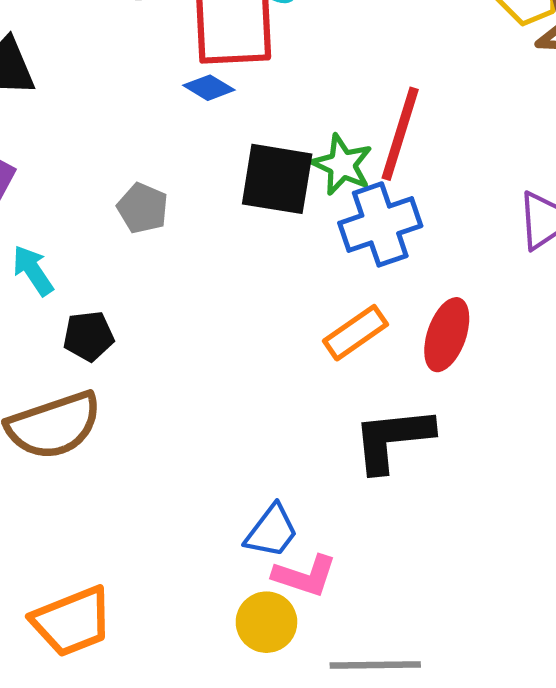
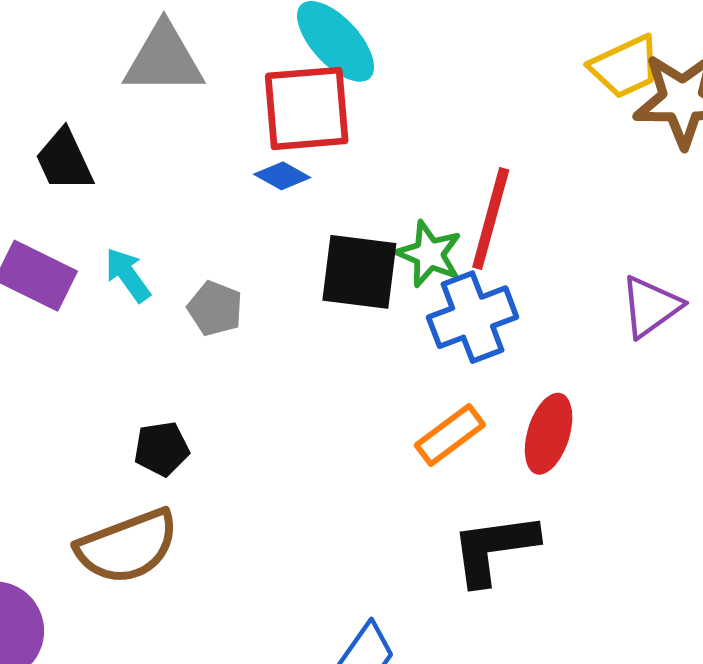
cyan arrow: (33, 270) -> (128, 275), moved

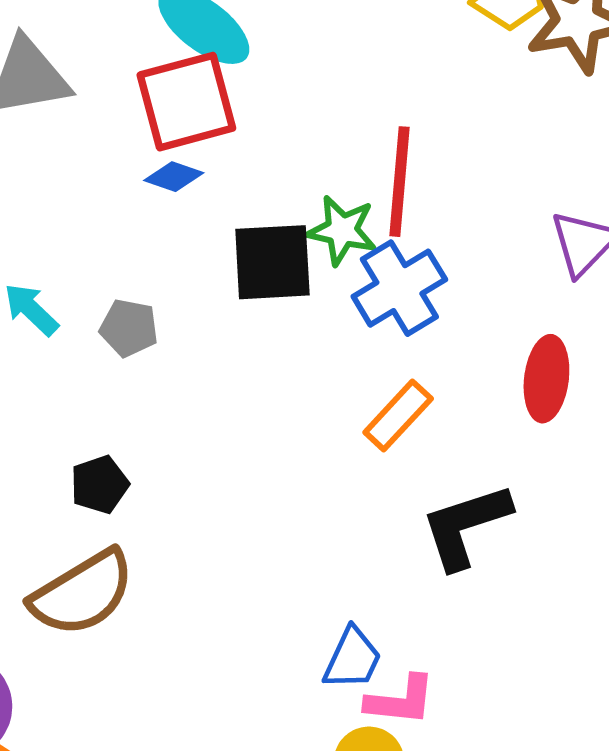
red ellipse: (549, 434) -> (546, 379), moved

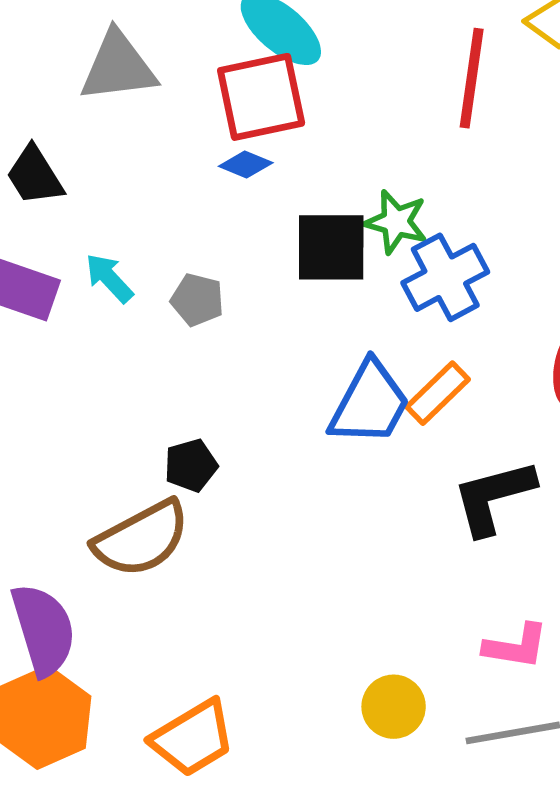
red line: (400, 182) -> (472, 78), moved
black pentagon: (99, 485) -> (191, 465), moved
blue trapezoid: (352, 659) -> (370, 403), moved, size x1.5
pink L-shape: (400, 700) -> (516, 646), moved

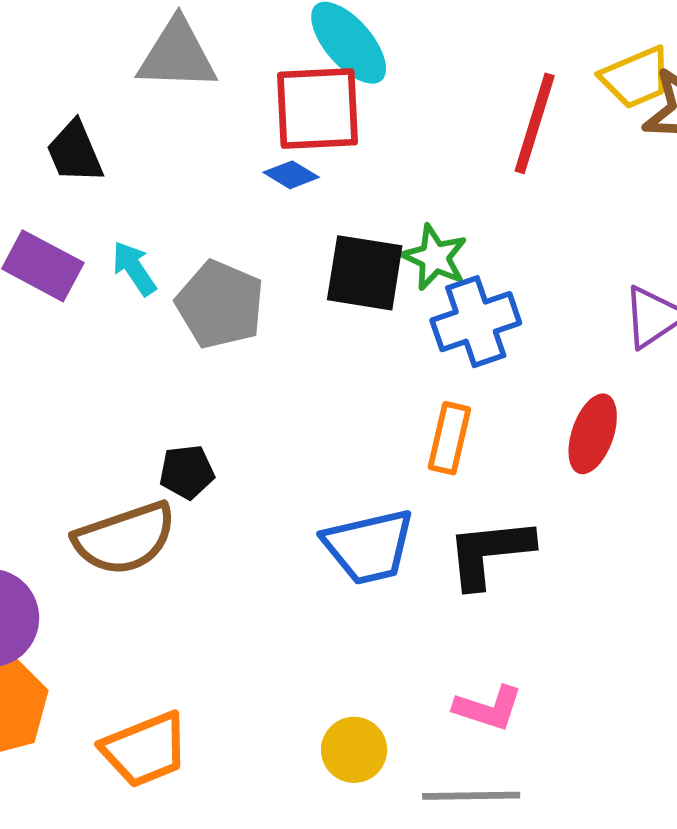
gray pentagon: (197, 300) -> (220, 305), size x1.6
orange rectangle: (438, 393) -> (449, 438), turned -42
blue trapezoid: (370, 403) -> (369, 546), moved, turned 40

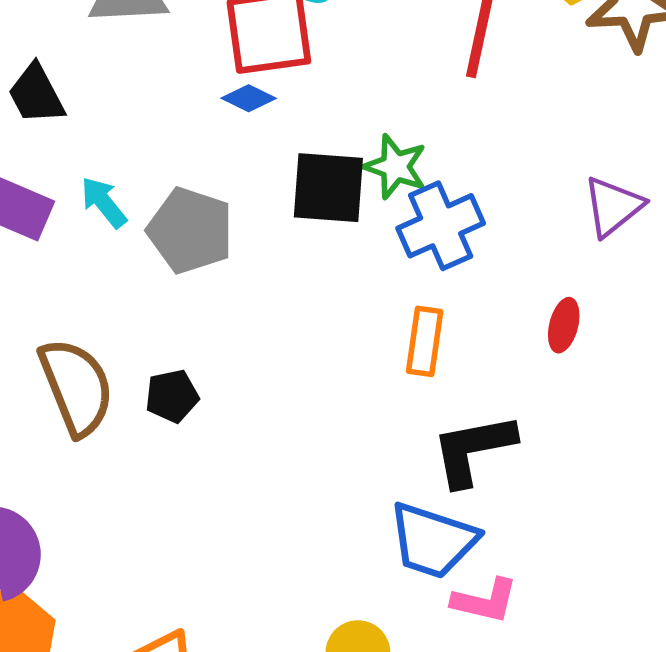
red ellipse: (593, 434) -> (564, 325), size x0.7
brown semicircle: (125, 538) -> (76, 387), moved, turned -88
blue trapezoid: (369, 546) -> (433, 540), moved, turned 36

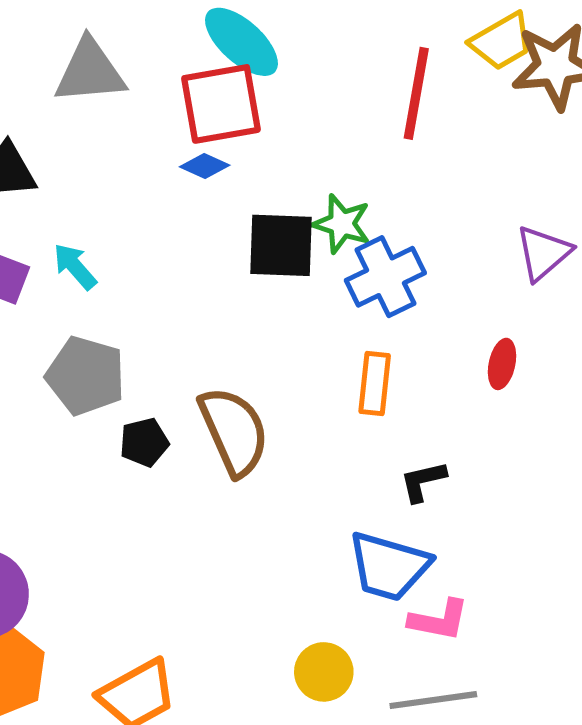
gray pentagon: (190, 230) -> (86, 376), moved
brown semicircle: (76, 387) -> (234, 431), moved
black L-shape: (473, 449) -> (423, 481), size x0.6

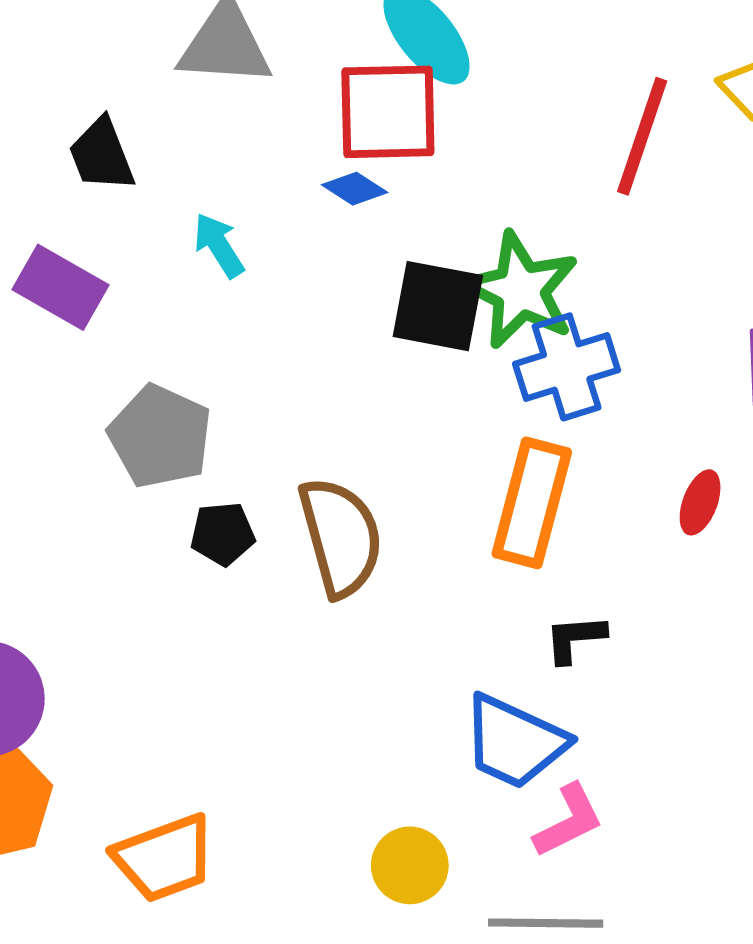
green star: (342, 224) -> (520, 290), size x1.5
cyan arrow: (75, 266) -> (219, 245), moved
orange rectangle: (375, 384) -> (532, 503), size x1.5
pink L-shape: (439, 620) -> (568, 821), turned -46

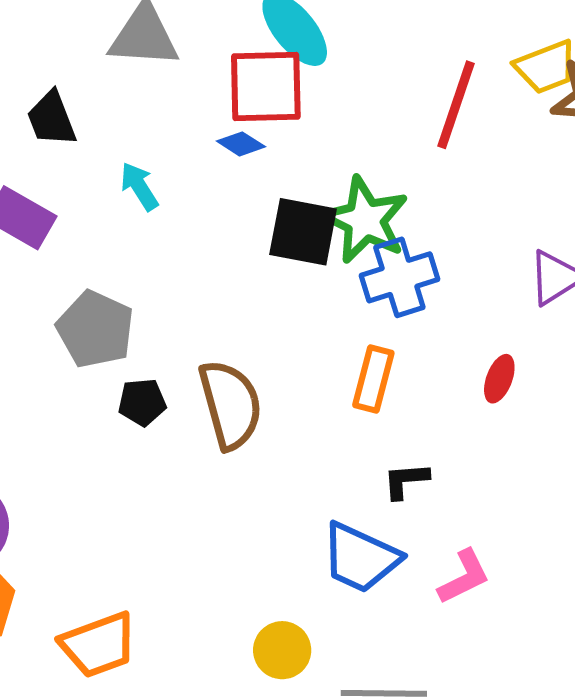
orange rectangle: (532, 503) -> (373, 379), size x0.7
pink L-shape: (568, 821) -> (464, 577), moved

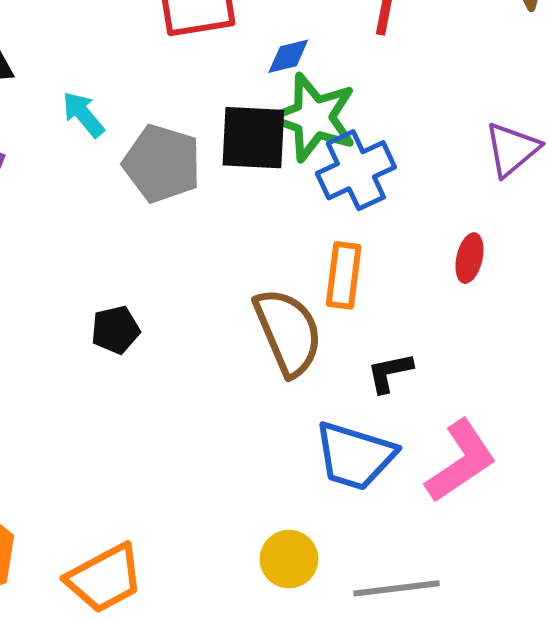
blue diamond: (241, 144) -> (288, 56), moved, turned -39
gray pentagon: (95, 329) -> (162, 163), moved
brown semicircle: (230, 405) -> (288, 332), moved
pink L-shape: (464, 577) -> (461, 461), size x1.4

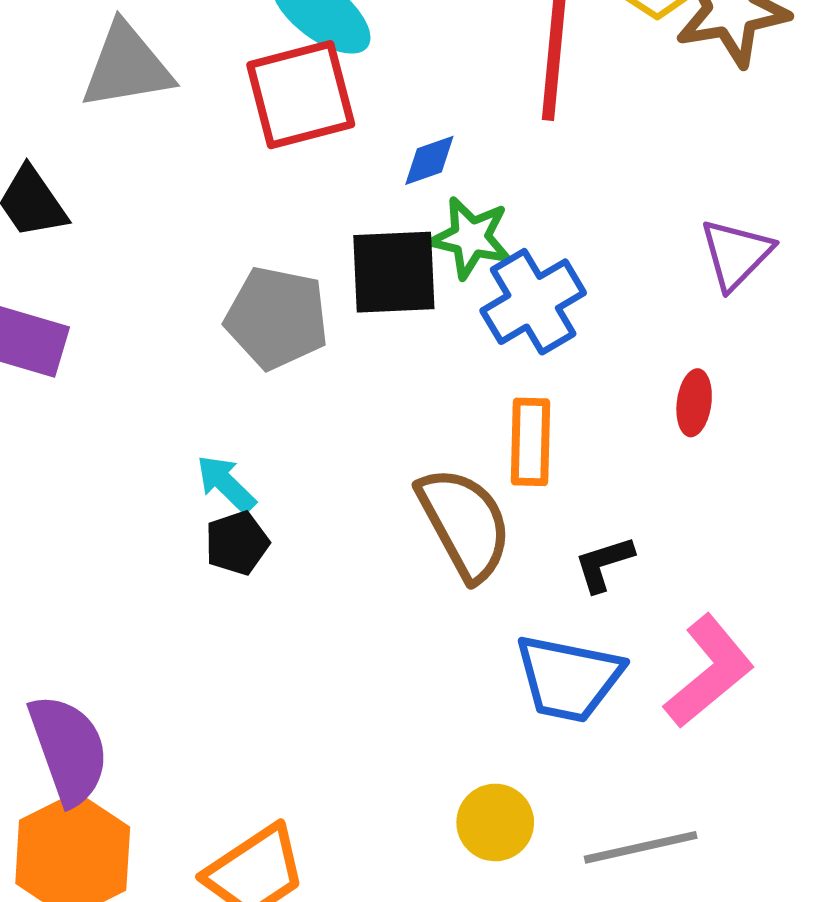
cyan arrow: (83, 114) -> (226, 484), moved
green star: (314, 117) -> (471, 238), size x0.7

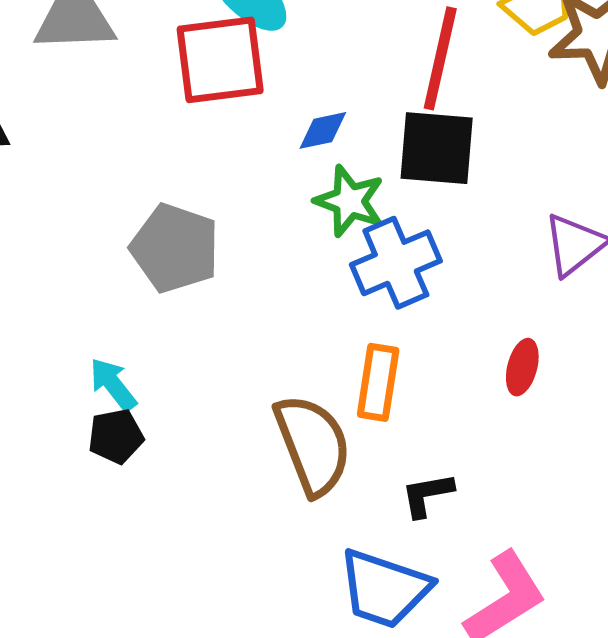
black square: (394, 272) -> (437, 148), moved

